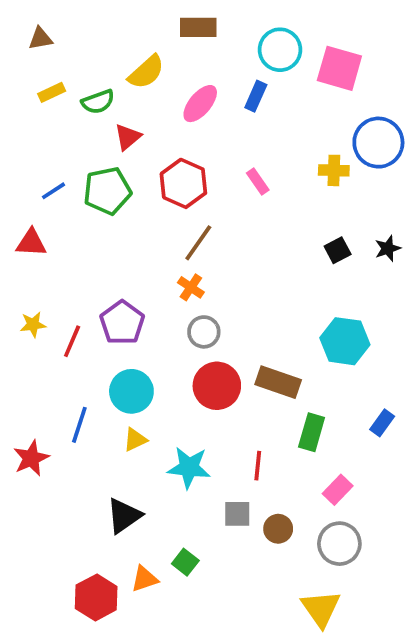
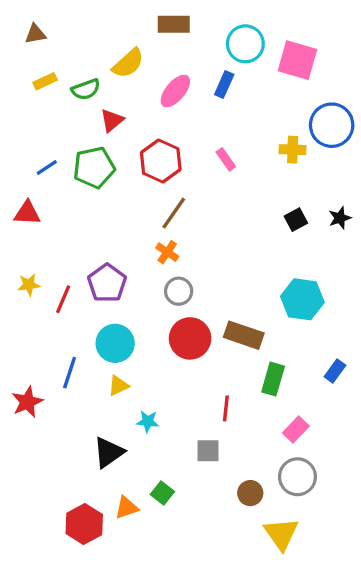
cyan star: (189, 467) -> (148, 421), moved, size x0.6
brown circle: (278, 529) -> (250, 493), moved

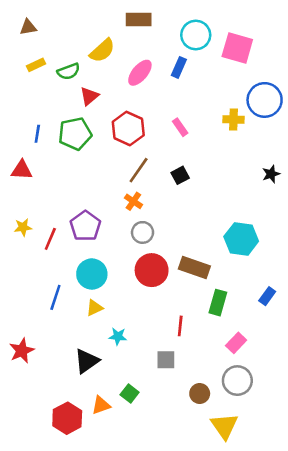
blue line: (47, 168) -> (37, 134), turned -48
black square: (296, 220) -> (180, 175), moved
red star: (27, 402) -> (22, 351), moved

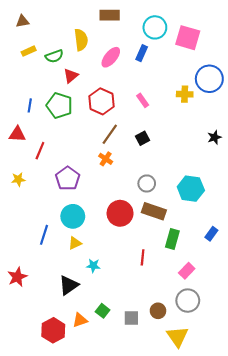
yellow semicircle: (102, 51) -> (81, 40), turned -55
green pentagon: (75, 134) -> (59, 105), turned 30
gray circle: (143, 232) -> (147, 183), moved
red line: (50, 239) -> (40, 151), moved
gray square: (166, 360) -> (131, 318), moved

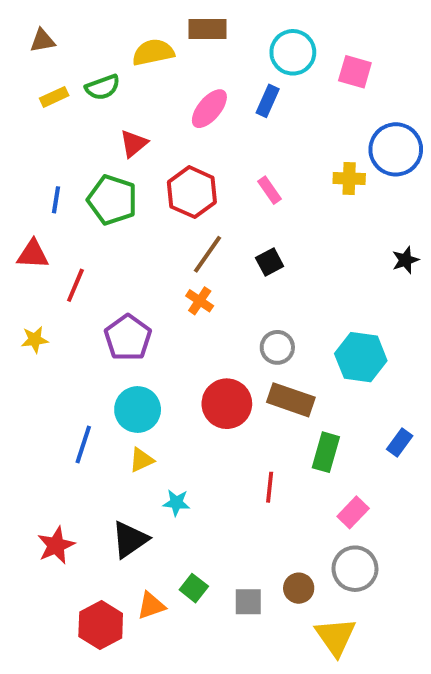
pink square: (188, 38) -> (355, 72), size x0.7
yellow semicircle: (81, 40) -> (153, 52), moved, turned -95
green semicircle: (54, 56) -> (103, 87), moved
red star: (17, 277) -> (56, 545), moved

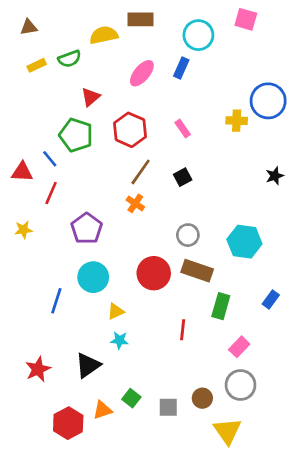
pink square: (355, 72) -> (246, 19), moved
blue line: (56, 200) -> (50, 159), moved, turned -48
yellow triangle: (141, 460) -> (116, 311), moved

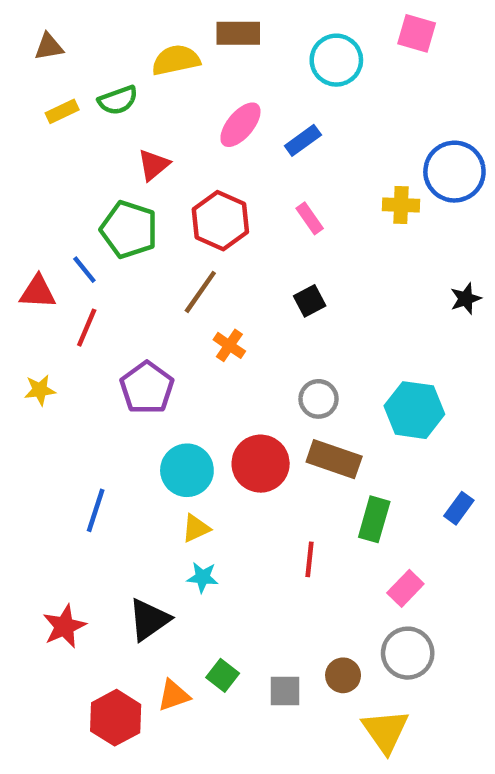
blue rectangle: (181, 68) -> (303, 140), moved, turned 30
brown line: (141, 172) -> (200, 292), moved
cyan circle: (93, 277) -> (187, 470), moved

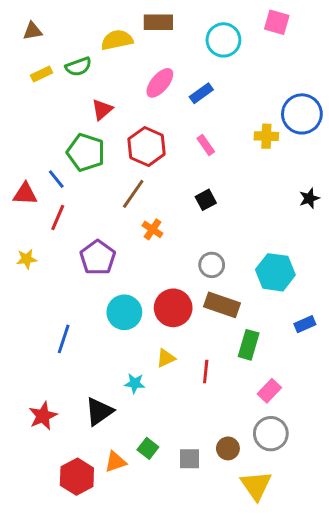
blue rectangle: (459, 508) -> (305, 324), moved, turned 30
yellow triangle: (196, 528) -> (166, 358), moved

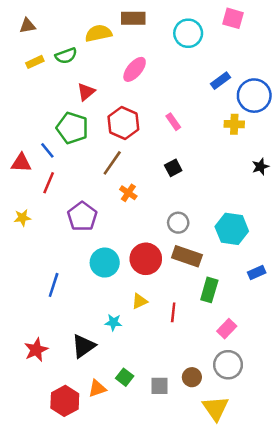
blue rectangle: (201, 93) -> (221, 81), moved
yellow cross: (266, 136) -> (234, 124), moved

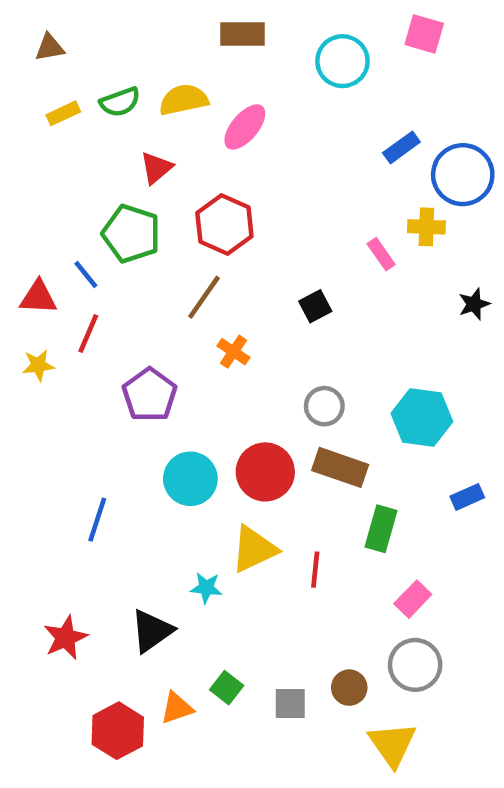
yellow semicircle: (98, 33) -> (184, 100), moved
pink rectangle: (173, 122) -> (381, 254), moved
yellow star: (22, 218) -> (38, 365), moved
yellow triangle: (140, 301) -> (254, 549), size x1.6

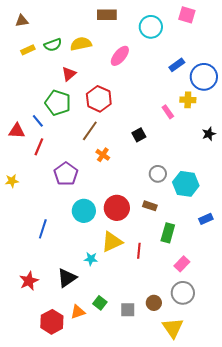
pink ellipse: (245, 127) -> (120, 56), moved
yellow star: (38, 365) -> (12, 181), moved
gray circle: (324, 406) -> (158, 174), moved
brown rectangle: (340, 467) -> (150, 206), size x0.6

